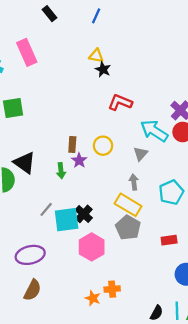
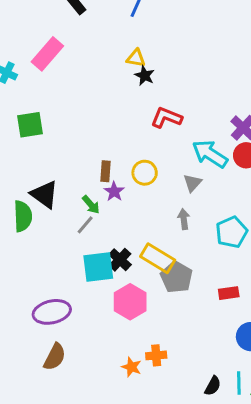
pink rectangle: (27, 52) -> (47, 54), turned 65
green arrow: (61, 171) -> (91, 205), turned -35
yellow rectangle: (128, 205) -> (158, 258), moved
gray line: (46, 209) -> (85, 225), moved

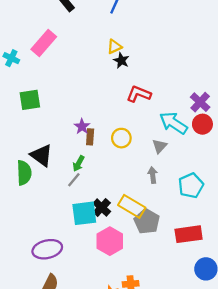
yellow triangle: (136, 58) -> (114, 47), turned -35
purple star: (114, 192) -> (82, 126), moved
green arrow: (91, 205) -> (79, 164), turned 70
red rectangle: (229, 293) -> (189, 234), size x1.6

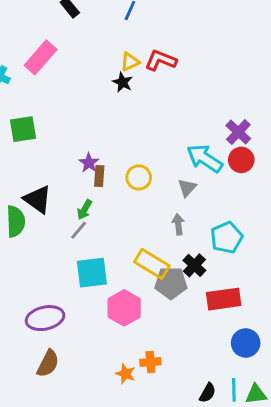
black star: (121, 60) -> (123, 82), moved
red L-shape: (139, 94) -> (161, 60), moved
black cross: (102, 208) -> (194, 265), moved
gray pentagon: (147, 221) -> (171, 283), turned -30

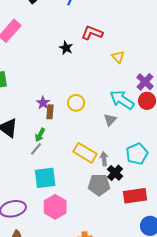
yellow triangle: (130, 62) -> (118, 57), moved, turned -48
yellow circle: (139, 177) -> (76, 103), moved
gray arrow: (178, 224) -> (104, 159), moved
yellow rectangle: (152, 264) -> (85, 153), moved
pink hexagon: (124, 308) -> (55, 207), moved

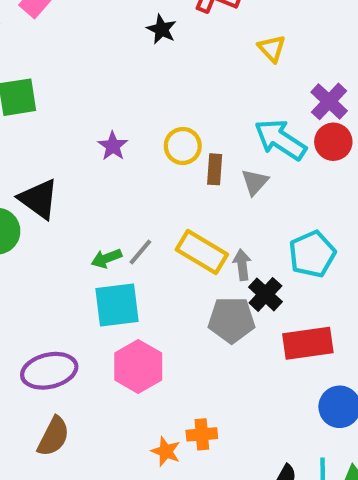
brown rectangle: (50, 112) -> (215, 169), moved
green arrow: (40, 135) -> (106, 258), moved, turned 40
gray line: (36, 149) -> (140, 252), moved

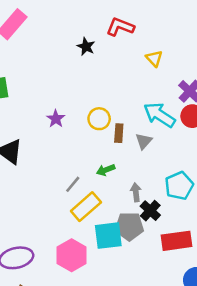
yellow rectangle: (202, 252) -> (86, 207), moved, turned -72
green arrow: (106, 258) -> (106, 170), moved
cyan square: (117, 305) -> (108, 236), moved

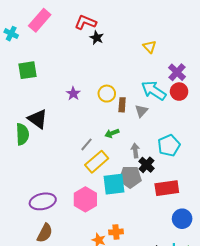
red L-shape: (120, 27) -> (85, 22), moved

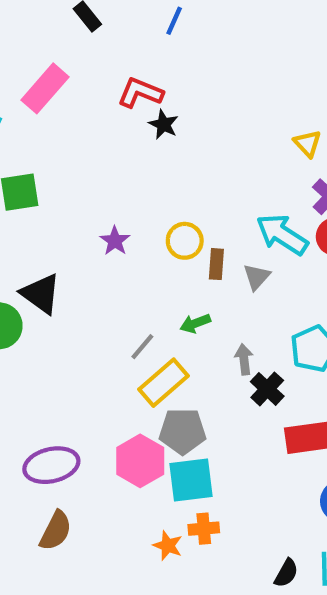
yellow triangle: (150, 47) -> (307, 143), moved
gray pentagon: (130, 177) -> (183, 431), moved
cyan square: (114, 184) -> (191, 480), moved

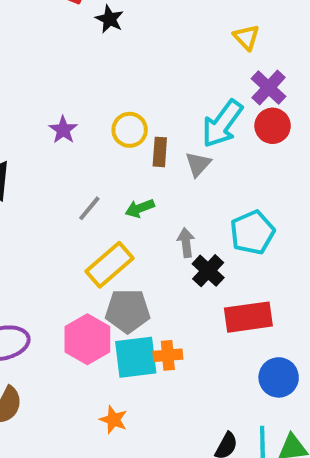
cyan arrow: (282, 234) -> (222, 124), turned -87
gray line: (142, 347) -> (89, 208), moved
orange cross: (204, 529) -> (168, 355), moved

